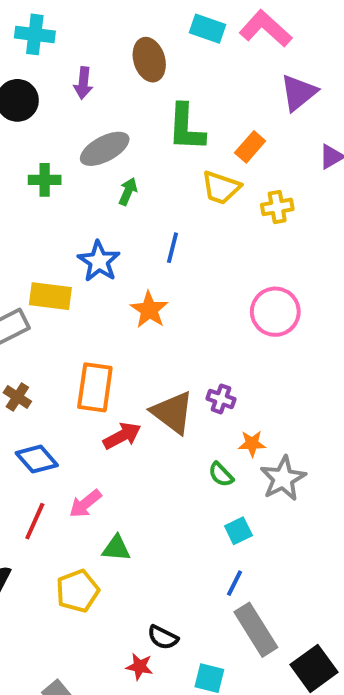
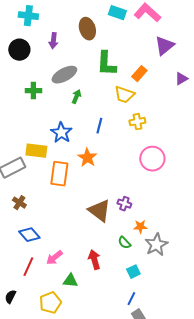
yellow cross: (277, 207) -> (137, 122), moved
orange rectangle: (95, 387) -> (59, 174), moved
red arrow: (122, 436) -> (94, 260), moved, turned -78

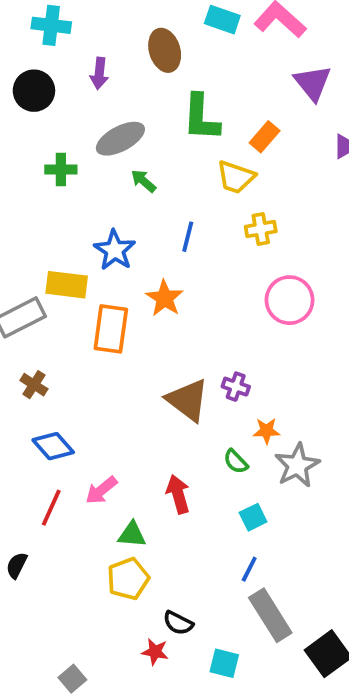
purple triangle: (164, 46) -> (313, 83), turned -30
green arrow: (76, 97) -> (143, 181), turned -72
yellow pentagon: (50, 303) -> (128, 579), moved

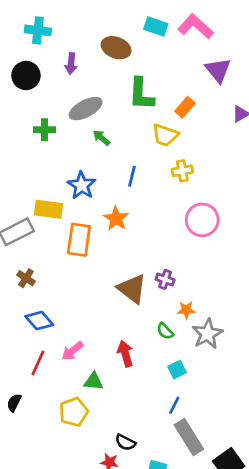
brown ellipse: (165, 50) -> (116, 48), turned -52
yellow pentagon: (128, 579) -> (74, 412), moved

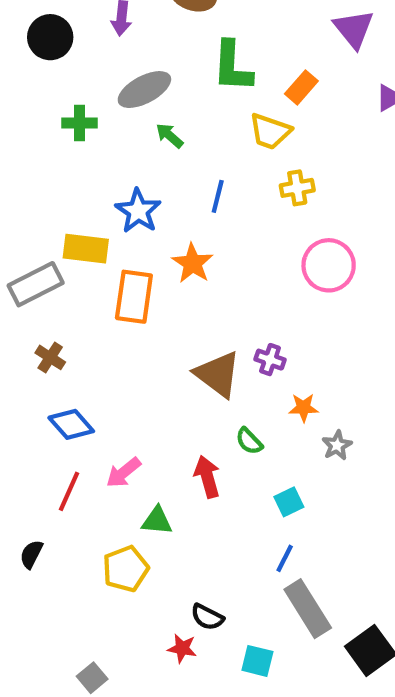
green semicircle: (165, 331) -> (249, 441), moved
gray star: (207, 334) -> (337, 445), size x0.6

